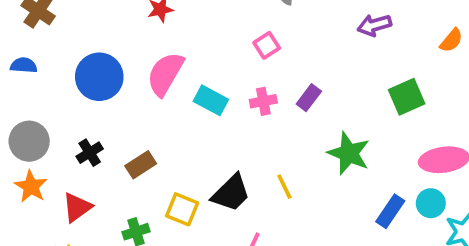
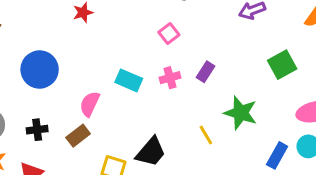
pink semicircle: (165, 74) -> (90, 104), moved, size x0.7
black cross: (90, 153) -> (37, 130), turned 30
yellow line: (284, 187) -> (206, 135), moved

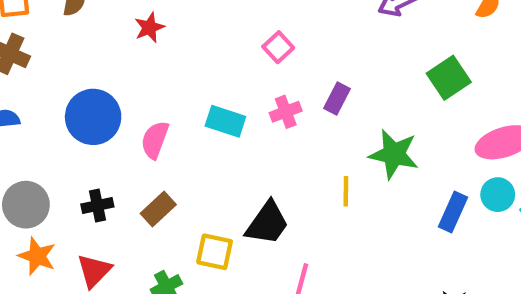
pink semicircle: (90, 104) -> (155, 140), moved
yellow line: (206, 135) -> (346, 191), turned 36

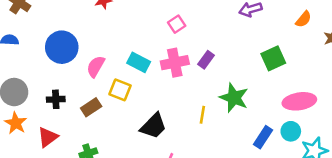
pink cross: (286, 112) -> (175, 63), size x1.5
yellow square: (215, 252) -> (120, 90), moved

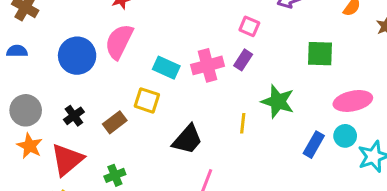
pink square: (177, 24) -> (249, 26), moved, turned -30
green square: (273, 58) -> (320, 54), turned 30
pink semicircle: (96, 66) -> (119, 42), moved, size x1.4
black cross: (56, 99) -> (74, 116), turned -30
red triangle: (48, 137) -> (67, 160), size x1.4

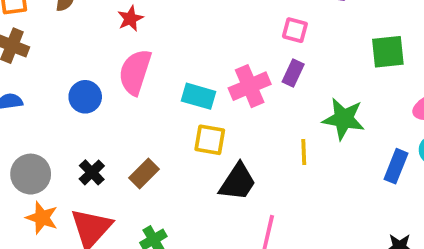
blue circle: (77, 56) -> (85, 97), size x0.7
yellow square: (147, 100) -> (210, 140), moved

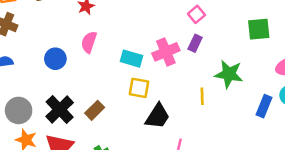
pink square: (295, 30) -> (196, 14), turned 35
pink semicircle: (135, 72) -> (89, 42), size x0.7
black cross: (92, 172) -> (60, 110), size x1.6

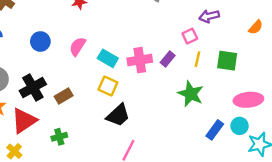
pink square: (196, 14) -> (190, 36), moved
pink semicircle: (89, 42) -> (78, 46), moved
yellow line: (202, 96) -> (197, 59), moved

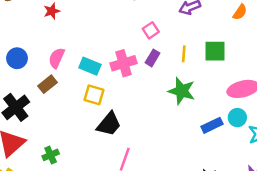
pink square: (190, 36) -> (151, 30), moved
brown rectangle: (64, 96) -> (48, 84), moved
blue rectangle: (215, 130) -> (212, 125), turned 36

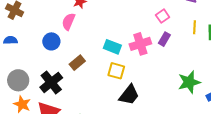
yellow line: (184, 54) -> (194, 27), moved
pink semicircle: (57, 58) -> (69, 22), moved
green star: (182, 91) -> (189, 82), moved, turned -30

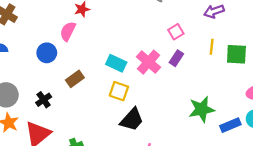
pink cross: (140, 44) -> (148, 62), turned -35
black cross: (51, 82) -> (44, 100), size x0.6

